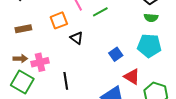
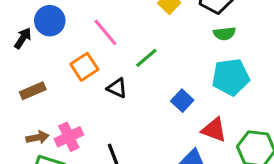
green line: (100, 12) -> (146, 58), moved

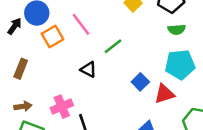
orange square: (84, 67) -> (52, 36), moved
brown rectangle: (33, 91) -> (21, 69), turned -48
red triangle: (214, 130) -> (164, 94), moved, turned -40
pink cross: (69, 137) -> (62, 107), moved

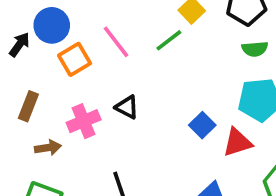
green line: (113, 46) -> (169, 40), moved
brown arrow: (23, 106) -> (48, 148), moved
pink cross: (62, 107) -> (84, 121), moved

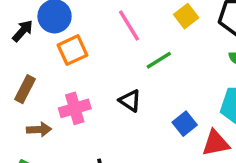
green line: (169, 40) -> (159, 60), moved
pink line: (116, 42) -> (129, 25), moved
black triangle: (127, 107) -> (130, 101), moved

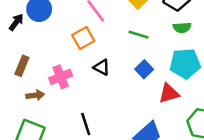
orange square: (72, 50) -> (83, 38), moved
green line: (159, 60) -> (138, 35), moved, turned 54
blue square: (185, 124) -> (144, 69), moved

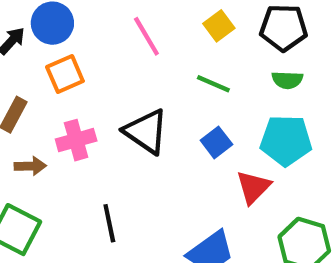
orange square: (83, 38) -> (65, 74), moved
black triangle: (102, 67) -> (146, 131), size x1.6
red triangle: (169, 93) -> (253, 187), turned -35

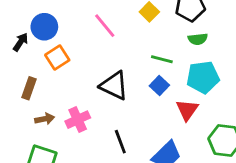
green line: (213, 84) -> (162, 59), moved
pink cross: (76, 140) -> (78, 120), moved
black line: (109, 223) -> (120, 142), moved

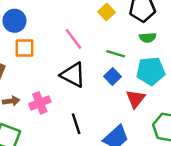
pink line: (105, 26) -> (73, 39), moved
orange square: (57, 58) -> (25, 48), turned 30

